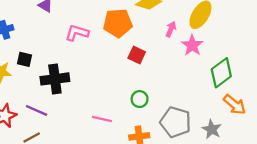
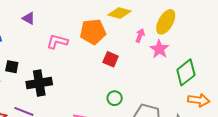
orange arrow: (235, 105) -> (199, 100), turned -30

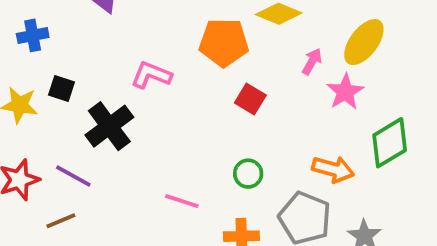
pink L-shape: (57, 42) -> (151, 75), moved
black cross: (39, 83) -> (109, 126), turned -35
orange arrow: (199, 100) -> (333, 169), moved

